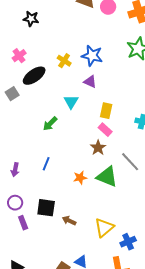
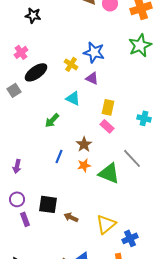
yellow cross: (64, 61) -> (71, 64), moved
cyan triangle: (71, 102) -> (73, 98), turned -35
brown star: (98, 148) -> (84, 144), moved
blue line: (46, 164) -> (59, 156), moved
orange star: (80, 178) -> (84, 165), moved

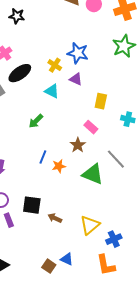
cyan triangle: (73, 98) -> (52, 91), moved
yellow rectangle: (108, 107) -> (101, 101), moved
brown star: (84, 144) -> (78, 145), moved
orange star: (84, 165) -> (59, 166), moved

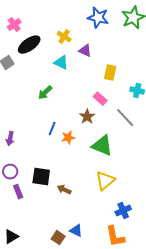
blue star: (78, 53) -> (98, 18), moved
gray line: (116, 159) -> (125, 118), moved
yellow triangle: (90, 225) -> (105, 181), moved

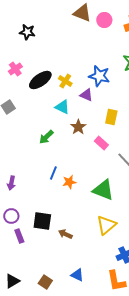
blue star: (98, 18) -> (99, 76), moved
black ellipse: (29, 45) -> (40, 80), moved
brown star: (87, 117) -> (78, 127), moved
brown square: (58, 238) -> (45, 282), moved

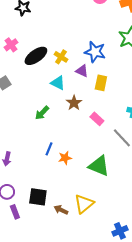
yellow rectangle: (111, 117) -> (101, 83), moved
yellow triangle: (106, 225) -> (84, 204), moved

